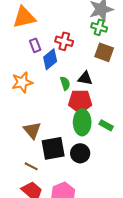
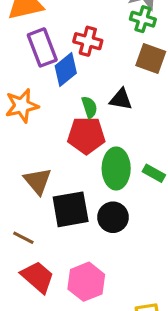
purple rectangle: (35, 45) -> (42, 47), size x1.6
red pentagon: (80, 101) -> (86, 135), moved
brown line: (31, 166) -> (23, 238), moved

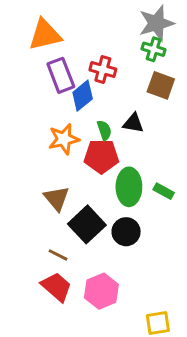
orange star: (22, 106) -> (64, 139), moved
black square: (71, 209) -> (87, 224), turned -33
brown line: (23, 238) -> (58, 255), moved

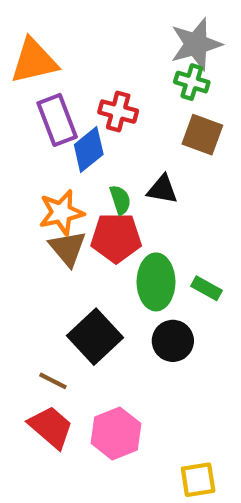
brown triangle: (56, 198) -> (68, 248), moved
black circle: (126, 232) -> (173, 341), moved

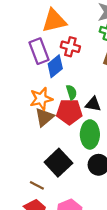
orange triangle: (34, 61) -> (54, 21), moved
black triangle: (162, 189) -> (93, 104), moved
brown triangle: (68, 248) -> (44, 117), turned 30

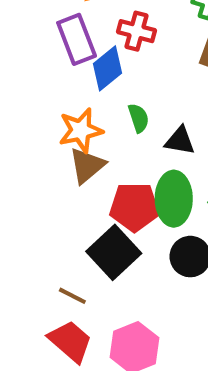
red pentagon: (69, 112) -> (134, 207), moved

